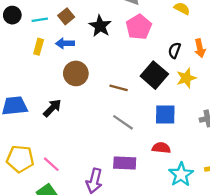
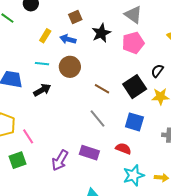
cyan line: (40, 20) -> (42, 64), moved

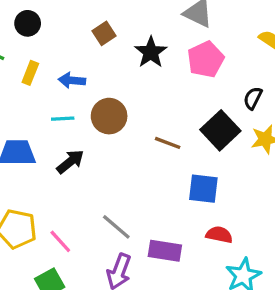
yellow rectangle: (45, 36) -> (30, 73), moved
blue arrow: (68, 39) -> (72, 80), moved
gray line: (98, 118) -> (116, 227), moved
blue square: (134, 122) -> (203, 189), moved

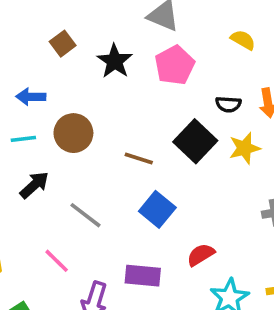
black semicircle: (253, 98) -> (228, 104), turned -110
blue square: (203, 189) -> (157, 209), moved, turned 36
gray line: (116, 227) -> (85, 215), moved
red semicircle: (219, 235) -> (201, 255), turned -40
pink line: (60, 241) -> (57, 261), moved

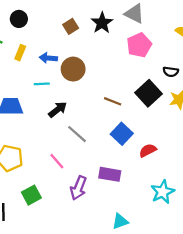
black star: (115, 61) -> (102, 23), moved
brown circle: (73, 133) -> (73, 69), moved
black arrow: (34, 185) -> (58, 110), moved
red semicircle: (201, 255) -> (148, 150), moved

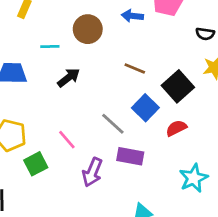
blue arrow: (48, 58) -> (132, 16), moved
black square: (148, 93) -> (178, 86), moved
gray line: (77, 134) -> (113, 124), moved
green square: (31, 195) -> (36, 164), moved

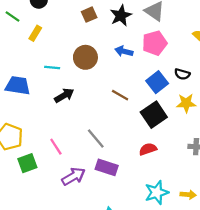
blue square: (145, 108) -> (157, 82), moved
purple arrow: (92, 172) -> (73, 176), turned -150

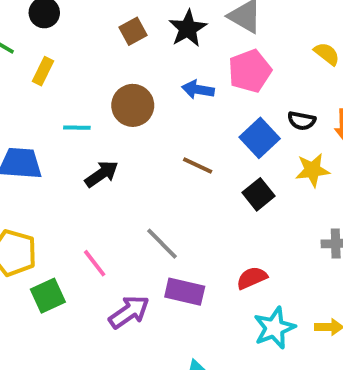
black square: (154, 115) -> (258, 194), size x0.7
red semicircle: (148, 149) -> (252, 278), moved

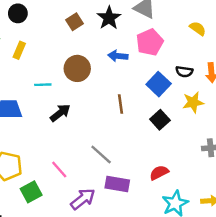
brown line: (198, 166) -> (120, 104), turned 60

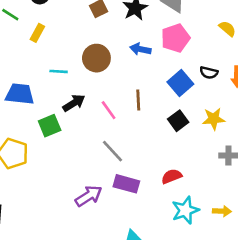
yellow star: (193, 102) -> (214, 119), moved
pink line: (59, 170) -> (109, 110), moved
green square: (31, 192) -> (50, 126), moved

